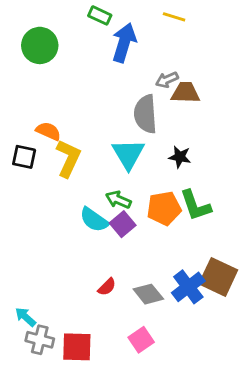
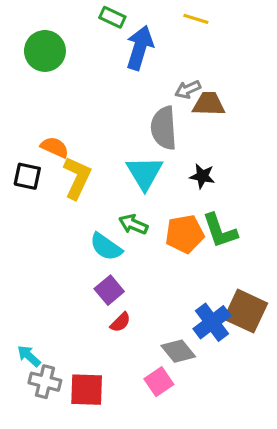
purple square: (123, 224) -> (109, 290), moved
gray diamond: (148, 294) -> (178, 351), moved

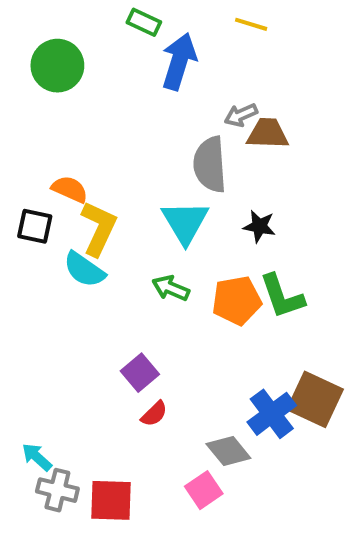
cyan semicircle: (106, 247) -> (84, 270), moved

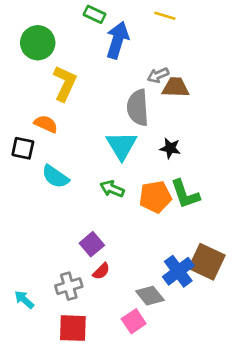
yellow L-shape: (99, 228) -> (65, 83), moved
gray cross: (57, 490) -> (69, 286), moved, turned -30

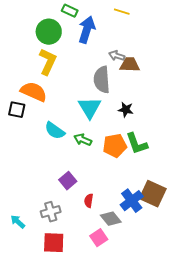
green circle: (38, 43) -> (49, 32), moved
gray arrow: (158, 75) -> (117, 56), turned 42
orange semicircle: (46, 124) -> (34, 92), size x1.5
cyan semicircle: (55, 177) -> (55, 131), moved
red semicircle: (101, 271) -> (89, 201), moved, turned 144

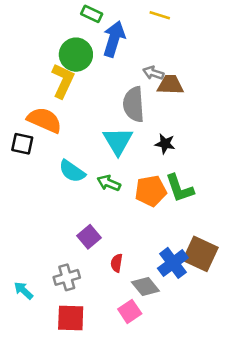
green circle: (49, 32) -> (76, 55), moved

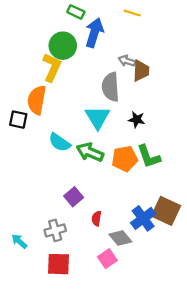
brown trapezoid: (170, 85) -> (141, 71), turned 90
orange semicircle: (44, 120) -> (37, 100), turned -104
green arrow: (109, 183) -> (90, 152), size x1.4

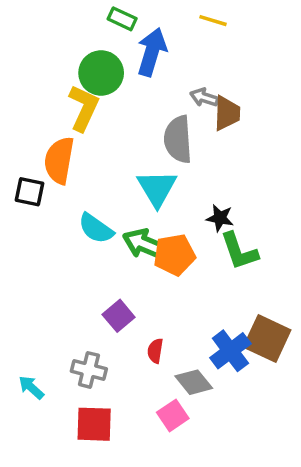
black star: (137, 120) -> (220, 218), moved
orange pentagon: (125, 159) -> (174, 255), moved
gray cross: (55, 230) -> (89, 370), turned 30

